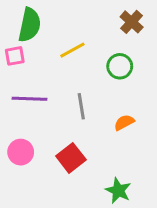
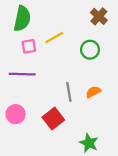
pink square: (15, 56) -> (29, 46), moved
gray line: (81, 106) -> (69, 92), moved

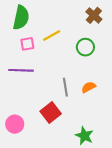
pink circle: (16, 114) -> (15, 124), moved

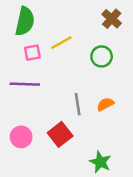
pink circle: (15, 124) -> (21, 137), moved

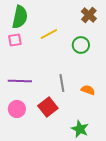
pink square: (32, 53) -> (15, 40), moved
purple line: (25, 84) -> (20, 81), moved
orange semicircle: (105, 104) -> (88, 90), moved, turned 48

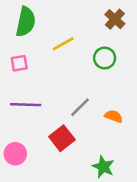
pink square: (15, 40) -> (19, 63), moved
gray line: (62, 83) -> (80, 107), turned 54
pink circle: (17, 109) -> (15, 154), moved

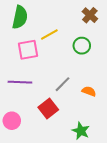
pink square: (19, 63) -> (28, 50), moved, size x1.5

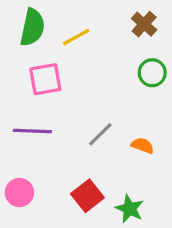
yellow line: (49, 34) -> (76, 37), moved
green circle: (82, 46) -> (152, 73), moved
red square: (48, 109) -> (87, 196), moved

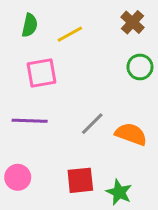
green semicircle: (32, 27) -> (30, 25), size x0.7
orange semicircle: (142, 146) -> (131, 134), size x1.5
red square: (87, 196) -> (80, 180), turned 32

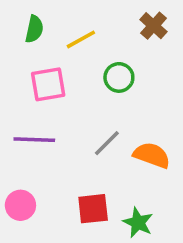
green circle: (140, 67) -> (119, 77), moved

